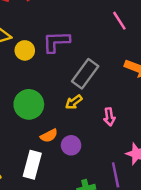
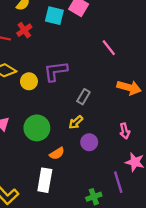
gray rectangle: (85, 74) -> (83, 97), size x0.6
pink arrow: (109, 117) -> (125, 131), moved
purple circle: (71, 145) -> (89, 142), moved

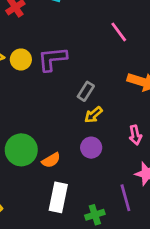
yellow circle: (29, 81) -> (21, 59), moved
yellow arrow: (76, 122) -> (93, 115), moved
green circle: (37, 128) -> (21, 150), moved
white rectangle: (45, 180) -> (58, 197), moved

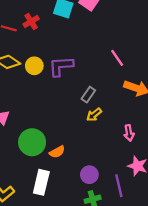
pink line: (119, 32) -> (117, 58), moved
purple circle: (91, 148) -> (89, 175), moved
white rectangle: (58, 197) -> (41, 182), moved

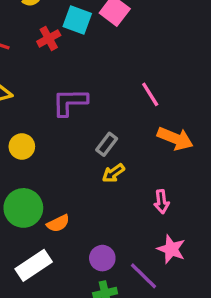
red cross: (31, 21) -> (49, 38), moved
yellow circle: (34, 66) -> (22, 146), moved
white rectangle: (41, 182) -> (34, 265), turned 40
purple line: (119, 186) -> (143, 276), turned -35

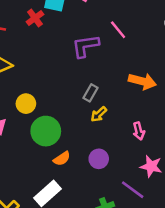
pink line: (150, 94) -> (118, 30), moved
purple L-shape: (70, 102) -> (85, 46), moved
green circle: (23, 208) -> (46, 131), moved
purple circle: (102, 258) -> (99, 159), moved

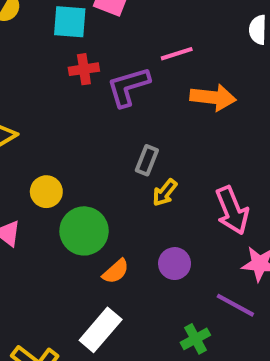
red cross: (35, 18) -> (84, 69), moved, turned 36
pink line: (118, 30) -> (177, 54), turned -60
orange arrow: (142, 81) -> (213, 97), moved
pink arrow: (139, 131) -> (232, 210), size x1.6

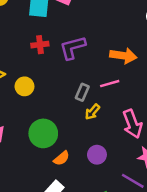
pink line: (177, 54) -> (110, 84), moved
red cross: (84, 69) -> (40, 45), moved
yellow circle: (46, 192) -> (24, 86), moved

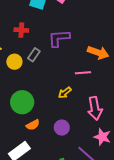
red cross: (40, 45) -> (21, 30), moved
gray rectangle: (82, 92) -> (34, 55), moved

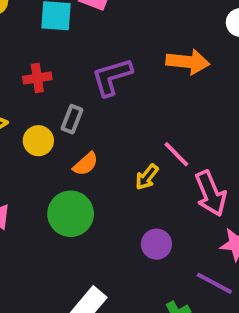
orange arrow: (98, 53) -> (188, 62), moved
pink line: (83, 73) -> (176, 154), moved, turned 63
orange semicircle: (33, 125) -> (86, 164), moved

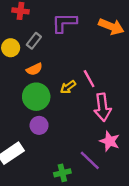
green circle: (71, 214) -> (36, 97), moved
purple circle: (156, 244) -> (39, 125), moved

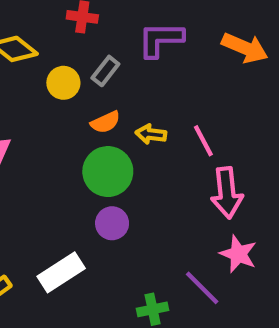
yellow arrow: (68, 87) -> (151, 134), moved, turned 42

